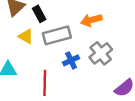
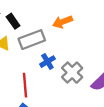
gray cross: (101, 53) -> (72, 73), moved

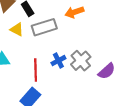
blue cross: (47, 62) -> (58, 61), moved

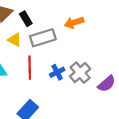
red line: (36, 70) -> (30, 68), moved

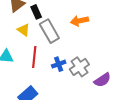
gray rectangle: (43, 38) -> (49, 31), turned 70

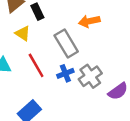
gray rectangle: (49, 31) -> (66, 44), moved
red line: (34, 57) -> (36, 65), turned -35

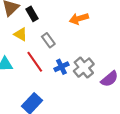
gray rectangle: (66, 44) -> (48, 40), moved, size x0.6

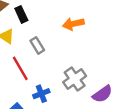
blue cross: (61, 67) -> (41, 94), moved

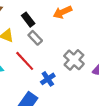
black rectangle: (21, 14) -> (28, 20), moved

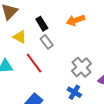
blue cross: (48, 79) -> (74, 92), moved, turned -32

